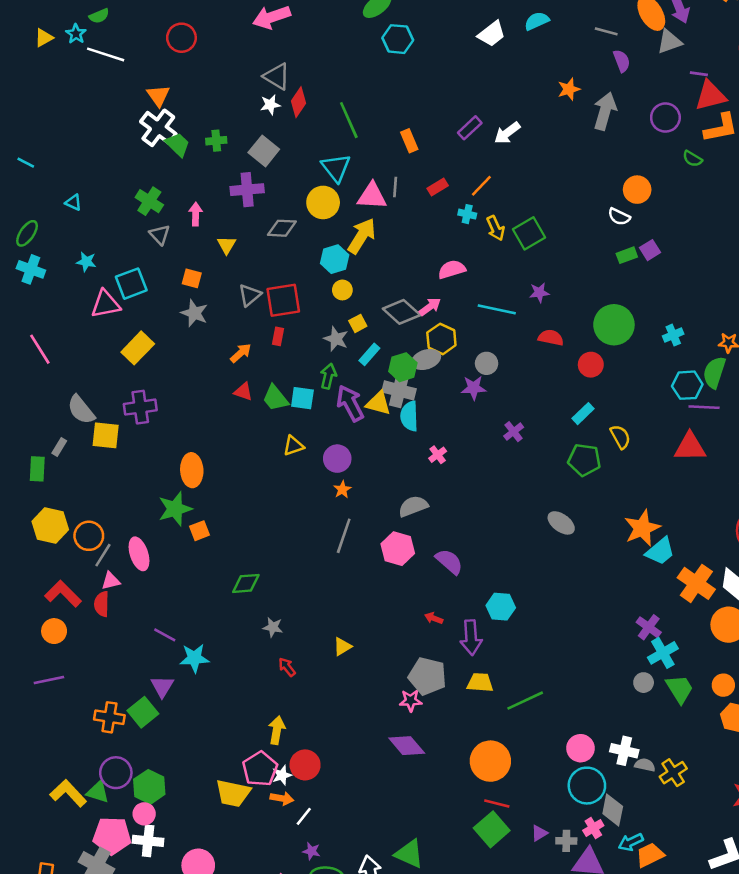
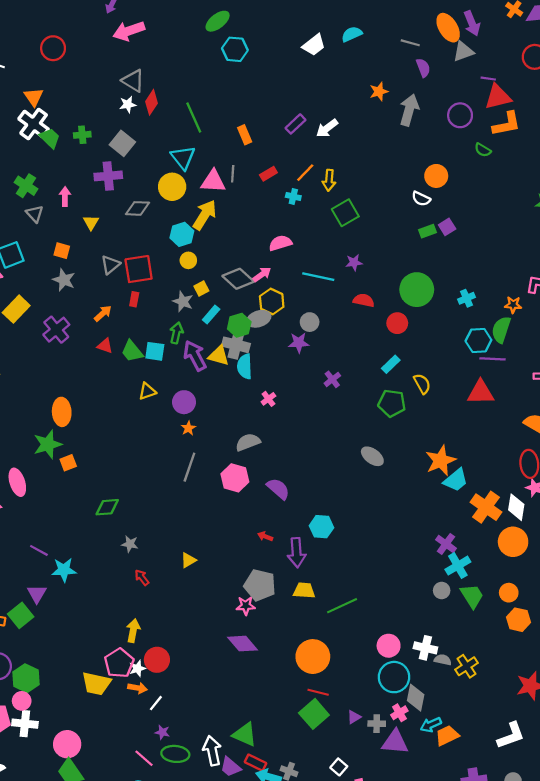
yellow arrow: (496, 228) -> (329, 180), moved, turned 30
purple cross: (140, 407) -> (56, 330), moved, turned -32

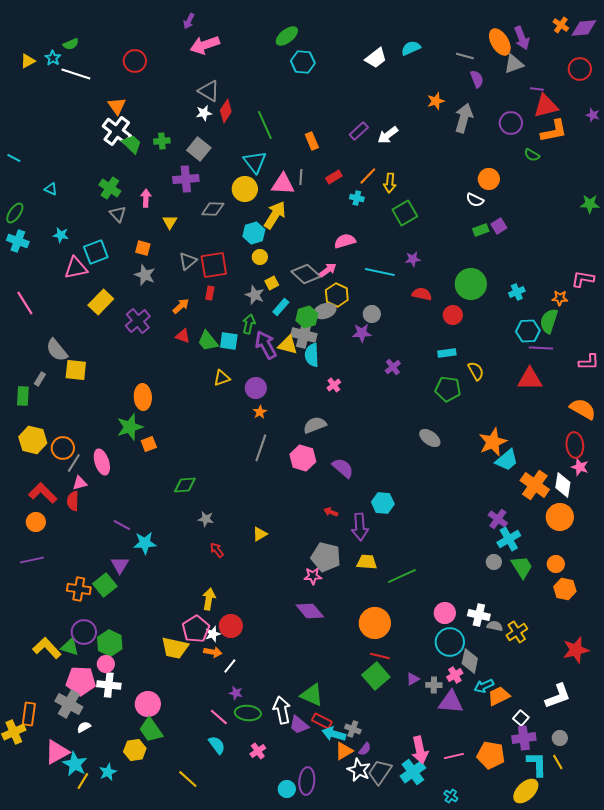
cyan rectangle: (391, 364) -> (447, 353), turned 36
white square: (339, 767) -> (521, 718), moved

